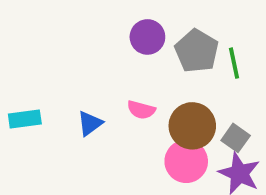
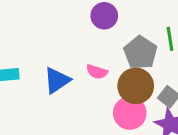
gray pentagon: (197, 51) -> (140, 53), moved
blue triangle: (90, 123) -> (57, 80), size x1.4

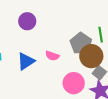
purple circle: (104, 16) -> (27, 21), moved
brown circle: (136, 86) -> (91, 56), moved

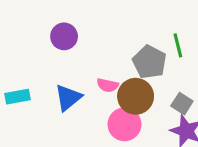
brown circle: (91, 56) -> (136, 96), moved
pink circle: (74, 83) -> (124, 124), moved

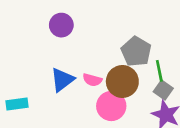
green line: (178, 45) -> (159, 71), moved
pink semicircle: (107, 85) -> (92, 80), moved
cyan rectangle: (17, 97) -> (17, 104), moved

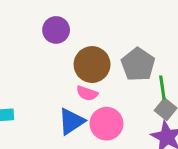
blue triangle: (62, 80) -> (71, 121), moved
brown circle: (122, 82) -> (92, 65), moved

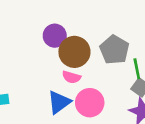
purple circle: (56, 30) -> (55, 36), moved

